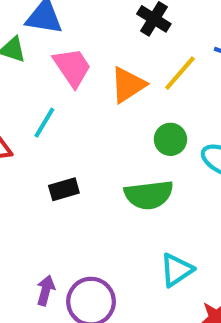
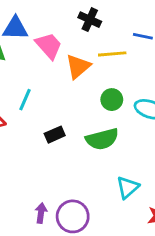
pink trapezoid: (72, 67) -> (49, 46), moved
yellow line: (180, 73) -> (112, 54), turned 52
black rectangle: (64, 189) -> (55, 135), moved

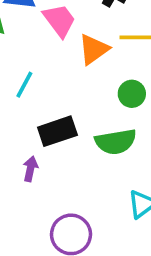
black rectangle: (55, 135) -> (57, 131), size x1.5
purple arrow: (41, 213) -> (30, 169), moved

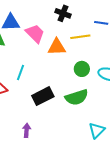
orange triangle: (94, 49) -> (57, 47), turned 42
purple arrow: (30, 169) -> (27, 130), moved

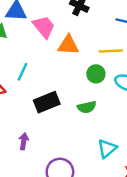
yellow line: (80, 37) -> (111, 51), moved
green semicircle: (77, 97) -> (87, 107), size x0.7

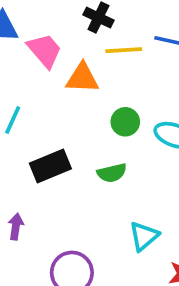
yellow line: (111, 51) -> (124, 50), moved

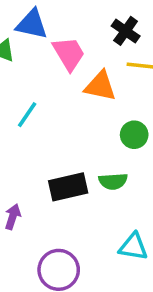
black rectangle: (50, 166) -> (68, 187), moved
cyan triangle: (144, 236) -> (133, 247), turned 40

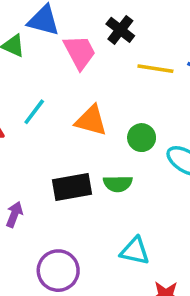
black cross: (126, 31) -> (120, 30), moved
orange triangle: (100, 86) -> (91, 121), moved

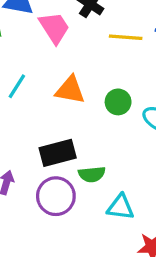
green semicircle: (118, 184) -> (92, 174), moved
purple circle: (58, 271) -> (56, 196), moved

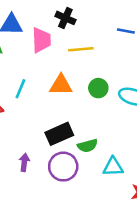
pink trapezoid: (54, 28) -> (41, 40), turned 40
yellow line: (126, 37) -> (81, 49), moved

